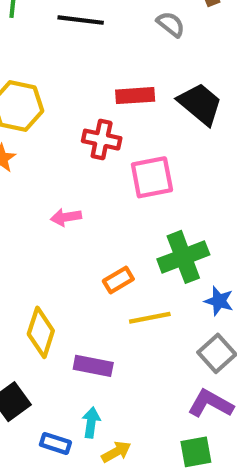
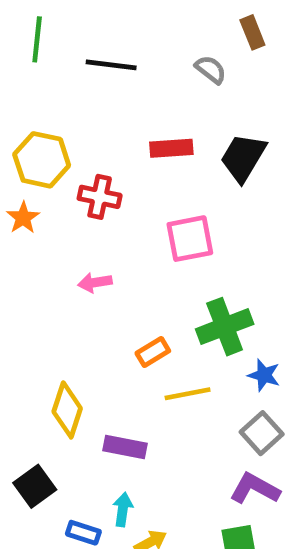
black trapezoid: (200, 104) -> (243, 158), turned -99
red cross: (102, 140) -> (100, 197), moved

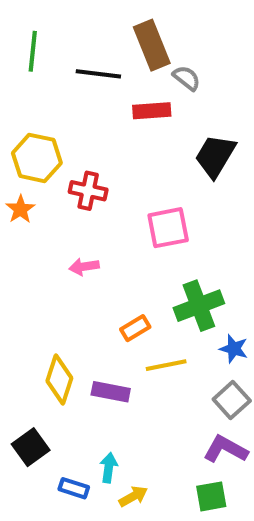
brown rectangle: (252, 32) -> (152, 45), moved, size x1.6
red rectangle: (171, 148) -> (152, 111), moved
purple rectangle: (125, 447) -> (111, 392), moved

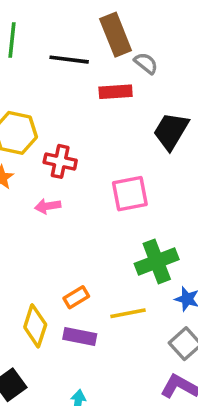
pink arrow: (84, 267) -> (48, 206), moved
orange rectangle: (135, 328) -> (76, 297), moved

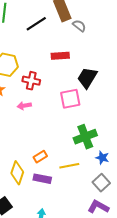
black line: (69, 60) -> (36, 24), turned -40
red rectangle: (116, 92) -> (60, 56), moved
black trapezoid: (171, 131) -> (87, 78), moved

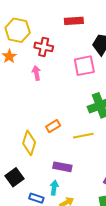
pink arrow: (24, 106) -> (36, 73), turned 88
purple rectangle: (42, 179) -> (62, 167), moved

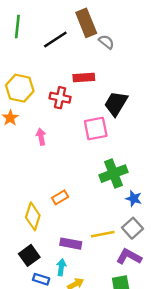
red cross: (44, 47) -> (60, 98), moved
yellow line: (83, 136) -> (103, 234), moved
black square: (14, 177) -> (29, 255), moved

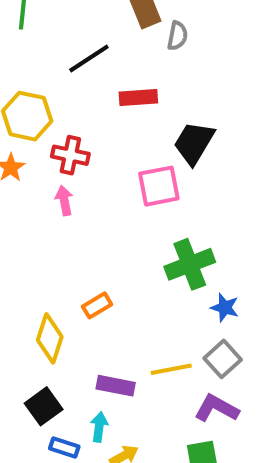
black line: (55, 39) -> (89, 58), moved
gray semicircle: (106, 42) -> (177, 36), turned 63
red cross: (60, 98) -> (70, 155), moved

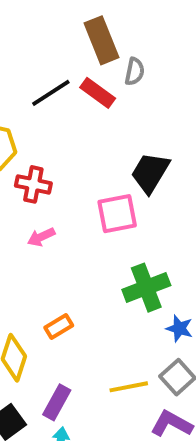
red rectangle: (138, 98) -> (98, 93), moved, turned 40
pink arrow: (64, 200) -> (41, 237), moved, turned -104
purple rectangle: (116, 386) -> (57, 402), moved, turned -72

